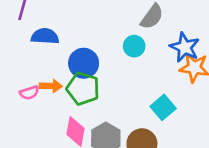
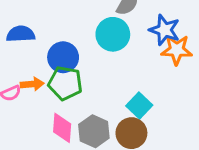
cyan circle: (134, 46) -> (113, 34), size x1.5
cyan square: (163, 107) -> (139, 106), moved

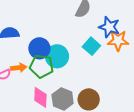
cyan circle: (113, 34) -> (57, 56), moved
cyan square: (139, 106) -> (91, 46), moved

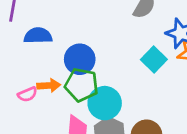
cyan circle: (57, 56) -> (105, 103), moved

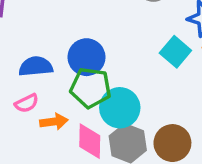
blue semicircle: (38, 36) -> (36, 66), moved
orange arrow: (49, 85) -> (54, 122), moved

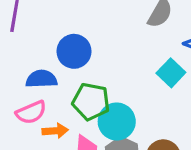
blue circle: (86, 57) -> (74, 51), moved
pink semicircle: (27, 103) -> (31, 112), size x1.4

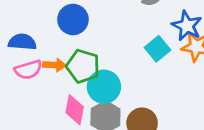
blue semicircle: (41, 79) -> (22, 42), moved
orange arrow: (55, 131) -> (54, 65), moved

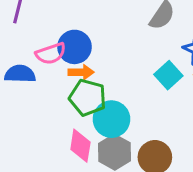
orange arrow: (54, 65) -> (81, 72), moved
pink semicircle: (28, 70) -> (51, 54), moved

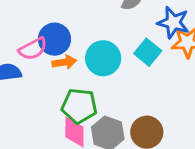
green pentagon: (88, 98) -> (79, 106), moved
cyan circle: (111, 119) -> (103, 58), moved

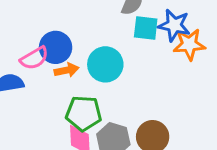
cyan square: (148, 52) -> (146, 28), moved, turned -30

